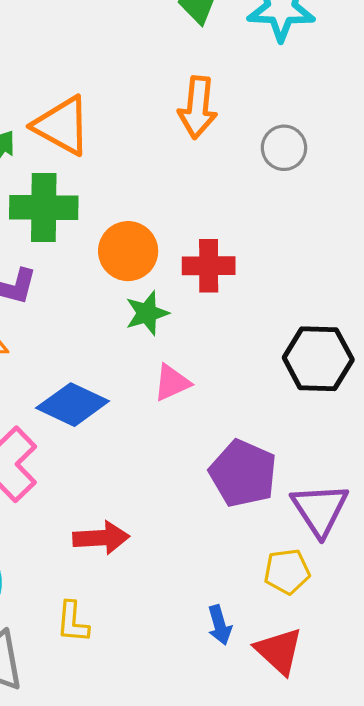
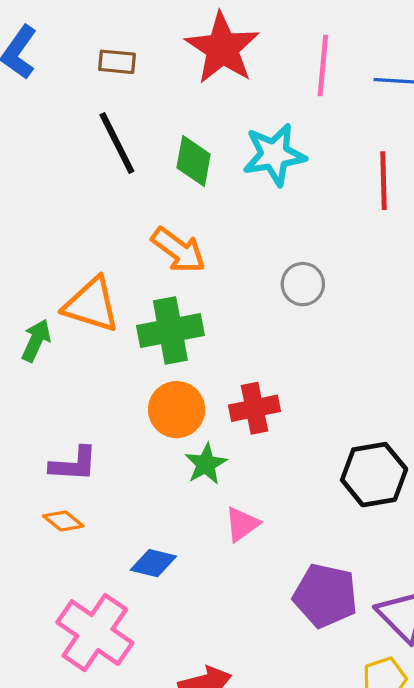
orange arrow: (198, 107) -> (178, 250), moved, turned -48
green cross: (44, 207) -> (170, 330), moved
blue diamond: (73, 405) -> (153, 563), size x0.7

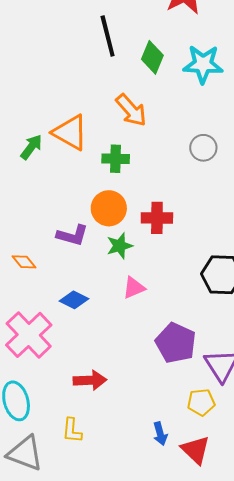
green cross: (170, 330) -> (116, 159), size x0.7
purple L-shape: (74, 464) -> (72, 235), moved

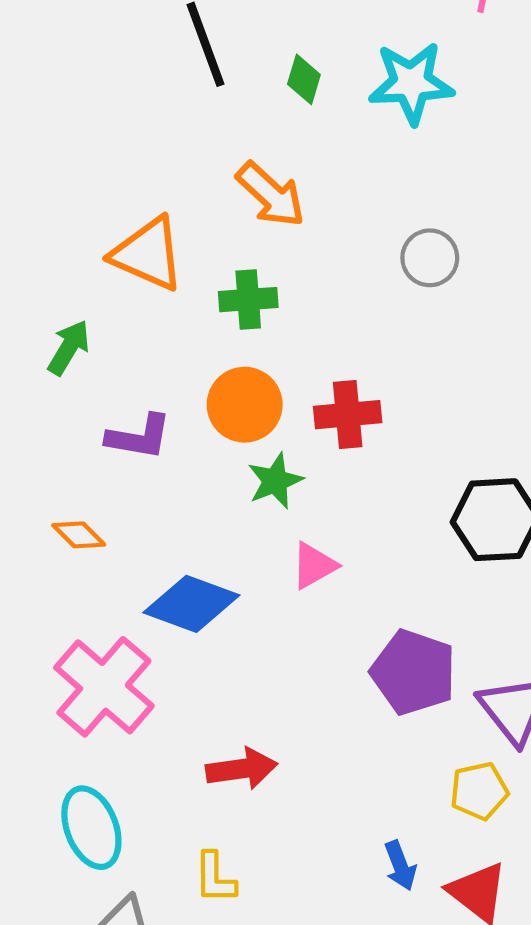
green diamond: (152, 57) -> (304, 79), size x0.7
green arrow: (31, 147) -> (69, 348), moved
purple L-shape: (72, 235) -> (139, 437), moved
blue diamond: (74, 300) -> (191, 604), size x1.5

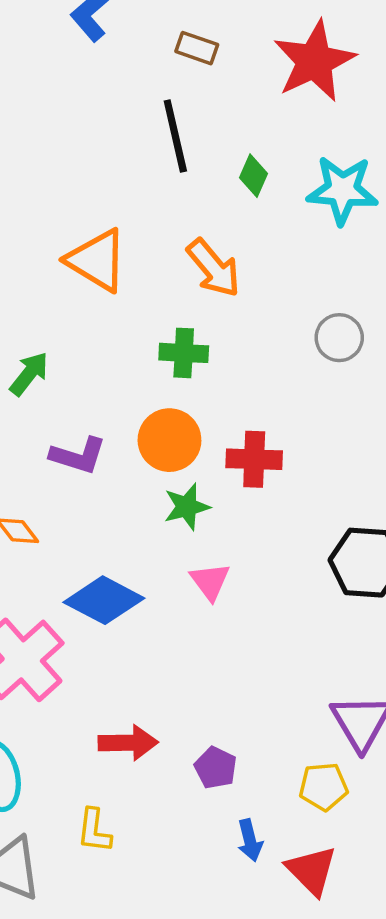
orange triangle: (148, 254) -> (97, 260), moved
pink triangle: (314, 566) -> (210, 581), turned -45
purple pentagon: (413, 672) -> (216, 768), moved, size x0.6

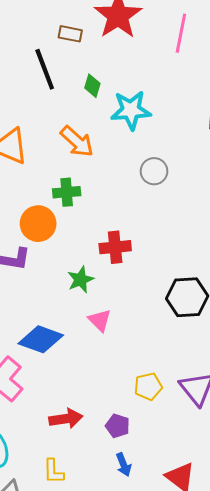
brown rectangle: (197, 48) -> (70, 34), moved
cyan star: (342, 190) -> (131, 110), moved
orange circle: (169, 440) -> (38, 224), moved
yellow pentagon: (323, 787) -> (148, 386), moved
blue arrow: (250, 840) -> (124, 465), moved

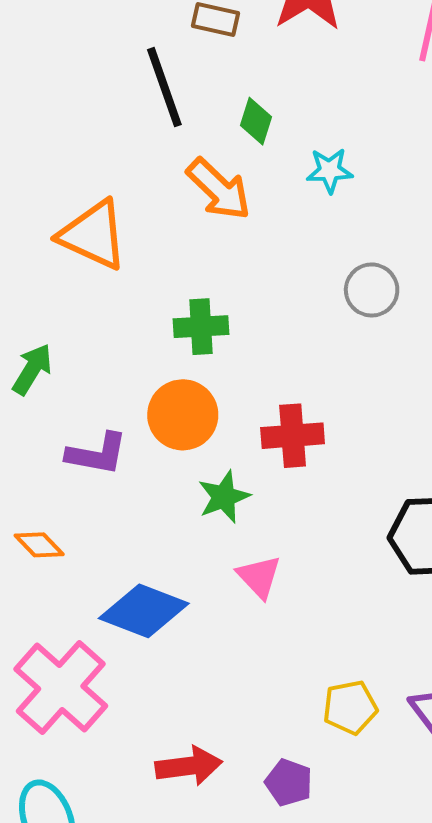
cyan star: (131, 110) -> (330, 171), size x0.6
orange arrow: (77, 141) -> (219, 189), moved
orange circle: (38, 224) -> (183, 415), moved

